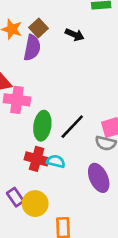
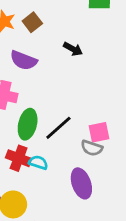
black arrow: (75, 35) -> (73, 49), moved
purple semicircle: (32, 48) -> (24, 60), moved, turned 95

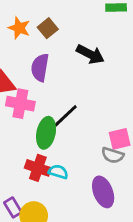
black arrow: (73, 49) -> (90, 54), size x1.4
purple semicircle: (24, 60) -> (40, 68), turned 80
black line: (58, 128) -> (65, 117), moved

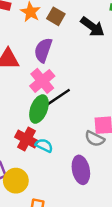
brown square: (48, 28) -> (56, 16), turned -30
black arrow: (90, 54) -> (92, 27), moved
pink cross: (20, 104) -> (42, 81), moved, turned 30

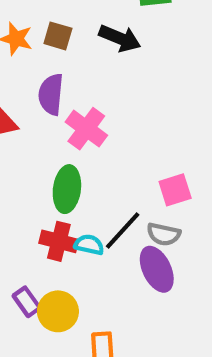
pink cross: (42, 81) -> (86, 129), moved
black line: (58, 97) -> (123, 231), moved
gray semicircle: (95, 139) -> (164, 234), moved

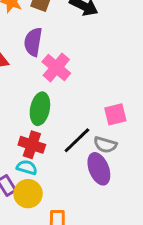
cyan semicircle: (89, 245) -> (27, 167), moved

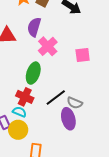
pink square: (115, 114) -> (83, 55), moved

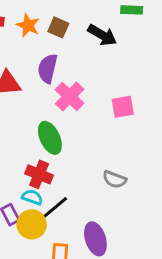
green ellipse: (33, 73) -> (50, 138), turned -40
black line: (56, 97) -> (54, 209), moved
purple ellipse: (68, 119) -> (95, 239), moved

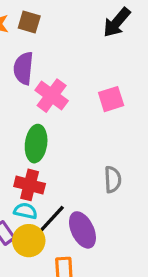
black arrow: (102, 35) -> (117, 22), moved, turned 108
green ellipse: (50, 138) -> (36, 144), turned 40
gray semicircle: (115, 179) -> (113, 179), turned -105
purple ellipse: (95, 239) -> (82, 230), moved

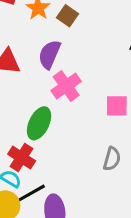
gray semicircle: (113, 179) -> (112, 159), moved

